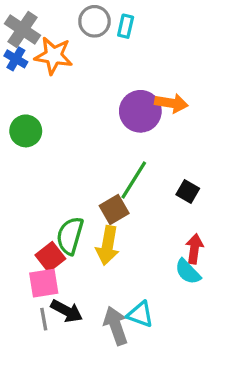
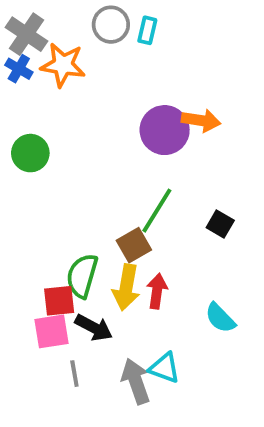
red arrow: (194, 249) -> (157, 291), moved
red square: (50, 257) -> (59, 301), turned 32
black arrow: (67, 311) -> (94, 328), moved
gray line: (44, 319) -> (74, 374), moved

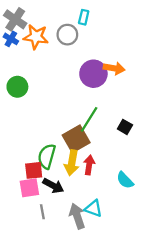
gray circle: (111, 25) -> (67, 35), moved
brown square: (134, 245) -> (76, 139), size x1.4

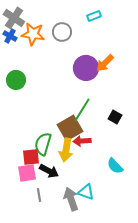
cyan rectangle: (84, 17) -> (94, 16), moved, turned 56
orange arrow: (114, 68) -> (105, 63), turned 126
red arrow: (89, 165) -> (82, 141), moved, turned -102

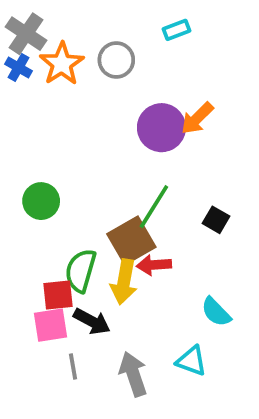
orange star: (33, 34) -> (62, 64), turned 30
green circle: (16, 80) -> (41, 201), moved
cyan triangle: (86, 192) -> (192, 361), moved

